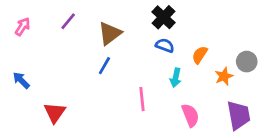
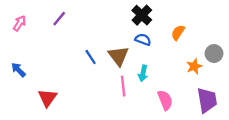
brown triangle: (110, 33) -> (119, 56), moved, turned -30
orange semicircle: (200, 55) -> (178, 33), moved
blue line: (104, 66) -> (91, 57), turned -63
cyan arrow: (176, 78) -> (143, 73), moved

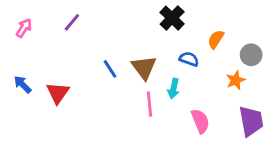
blue semicircle: (143, 40) -> (189, 59), moved
gray circle: (214, 54) -> (251, 55), moved
red triangle: (47, 98) -> (58, 93), moved

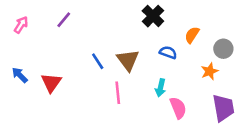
cyan arrow: (174, 89) -> (161, 88), moved
pink line: (150, 104) -> (118, 93), moved

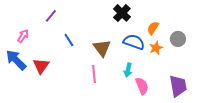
pink arrow: (21, 25) -> (23, 36), moved
blue semicircle: (168, 52) -> (134, 42), size x1.5
blue line: (98, 61) -> (69, 40), moved
orange star: (210, 71) -> (156, 48), moved
blue arrow: (20, 75) -> (16, 60), size x1.6

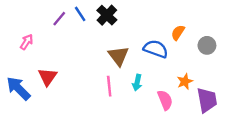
black cross: (122, 13) -> (107, 15), moved
blue line: (69, 40) -> (80, 14), moved
orange star: (156, 48) -> (185, 81), moved
blue arrow: (16, 60) -> (18, 88), moved
cyan arrow: (128, 70) -> (137, 83), moved

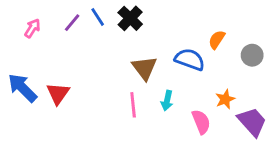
pink arrow: (27, 42) -> (32, 28), moved
blue arrow: (18, 88) -> (22, 88), moved
purple trapezoid: (207, 100) -> (252, 122), turned -32

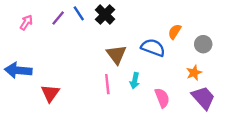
blue arrow: (22, 88) -> (18, 70), turned -40
red triangle: (58, 93) -> (50, 93), moved
orange star: (225, 99) -> (194, 73), moved

